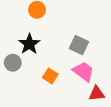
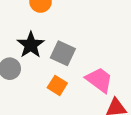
gray square: (79, 45) -> (63, 53), moved

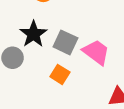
pink trapezoid: (99, 80) -> (96, 52), moved

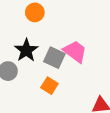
pink trapezoid: (96, 52) -> (75, 51), moved

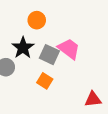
orange circle: (35, 12) -> (37, 20), moved

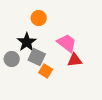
gray square: (49, 55) -> (37, 57), moved
red triangle: (93, 99) -> (75, 60), moved

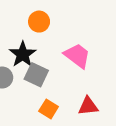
red triangle: (75, 60) -> (88, 106), moved
orange square: (46, 71) -> (49, 109), moved

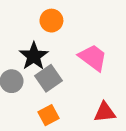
gray square: (36, 75) -> (48, 78), turned 30
orange square: (49, 109) -> (48, 115), moved, turned 30

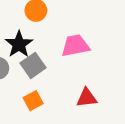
pink trapezoid: (93, 58) -> (75, 46), turned -48

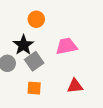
orange square: (33, 101) -> (34, 88), turned 32

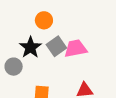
gray square: (34, 61) -> (56, 46), moved

